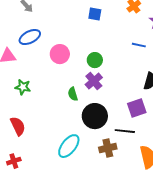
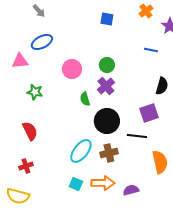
pink circle: (60, 54) -> (72, 69), moved
brown cross: (108, 148) -> (109, 153), moved

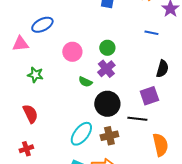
green semicircle: (85, 99) -> (85, 82), turned -48

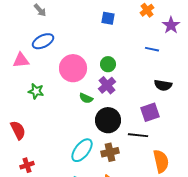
pink circle: (72, 52) -> (73, 68), size x1.4
black semicircle: (162, 69) -> (163, 85), turned 84
red semicircle: (30, 114) -> (18, 130), moved

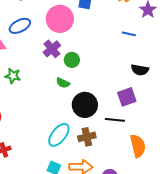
green circle: (108, 64) -> (72, 60), moved
pink circle: (73, 68) -> (60, 19), moved
purple cross: (107, 85) -> (52, 49), moved

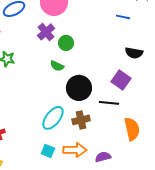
purple square: (127, 97) -> (121, 80), turned -36

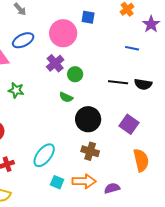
purple square: (121, 80) -> (129, 124), moved
black line: (109, 103) -> (118, 82), moved
cyan ellipse: (53, 118) -> (44, 155), moved
brown cross: (81, 120) -> (90, 151), turned 30

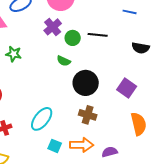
black line: (118, 82) -> (98, 35), moved

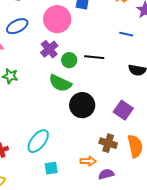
green semicircle: (64, 61) -> (60, 83), size x1.6
brown cross: (88, 115) -> (108, 143), moved
orange arrow: (82, 145) -> (88, 161), moved, size x0.7
cyan square: (55, 146) -> (51, 168), turned -32

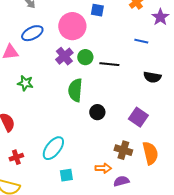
green circle: (69, 60) -> (85, 57), moved
green semicircle: (60, 83) -> (75, 90), turned 70
black circle: (82, 105) -> (97, 112), size x0.6

